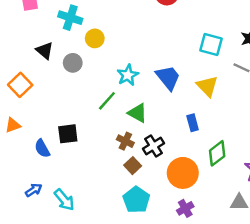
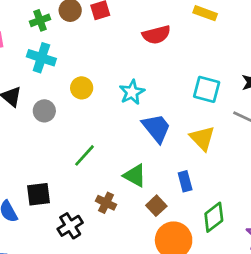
yellow circle: (95, 38) -> (82, 88), moved
cyan star: (128, 75) -> (132, 92), moved
green triangle: (138, 113) -> (135, 176), moved
black cross: (153, 146) -> (70, 226), moved
brown square: (133, 166) -> (156, 206), moved

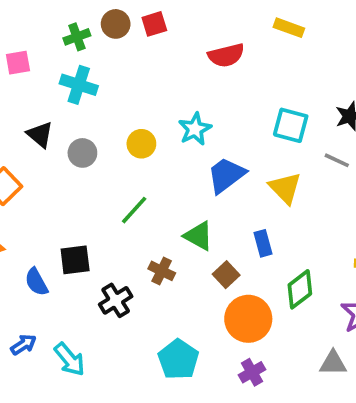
yellow circle: (82, 88) -> (141, 144), moved
blue trapezoid: (156, 128) -> (226, 175), turned -88

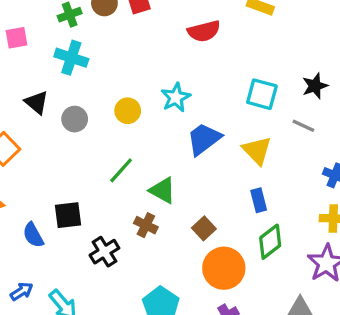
green triangle: (199, 236) -> (162, 190), moved
blue rectangle: (263, 243) -> (259, 200), moved

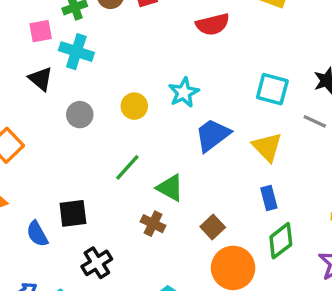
pink square: (17, 38) -> (41, 31), moved
black triangle: (36, 102) -> (41, 79), moved
black cross: (104, 252) -> (97, 263), moved

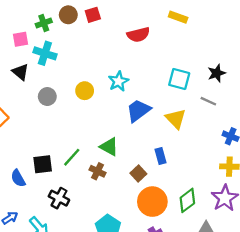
green line: (127, 167) -> (72, 157), moved
blue rectangle: (269, 198) -> (161, 156), moved
green diamond: (281, 241) -> (187, 200), moved
black cross: (97, 263) -> (59, 198), turned -30

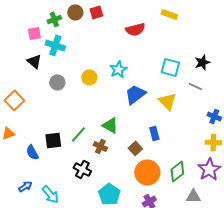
black cross: (59, 198) -> (82, 169), moved

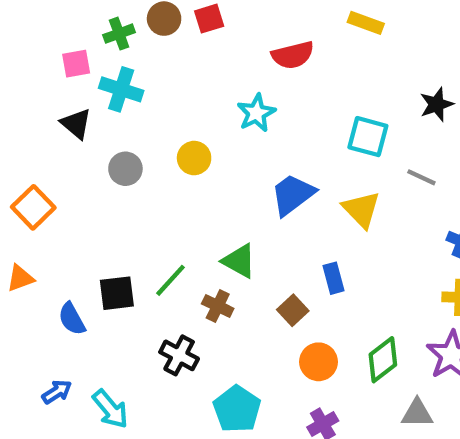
black star: (202, 62) -> (436, 104), moved
cyan star: (118, 69) -> (256, 113), moved
orange circle: (147, 172) -> (319, 362), size x0.7

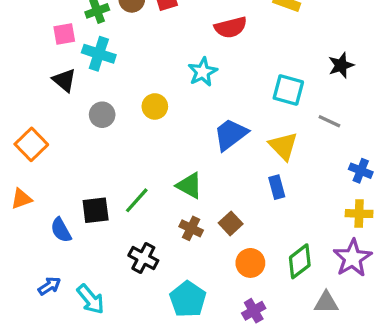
blue rectangle: (334, 278) -> (277, 187), moved
brown cross: (218, 306) -> (191, 228), moved

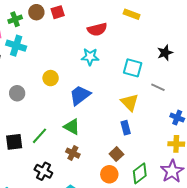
cyan star: (203, 72) -> (90, 57), moved, turned 30
gray circle: (102, 115) -> (17, 93), moved
blue trapezoid: (231, 134) -> (80, 95), moved
brown square: (231, 223) -> (116, 154), moved

